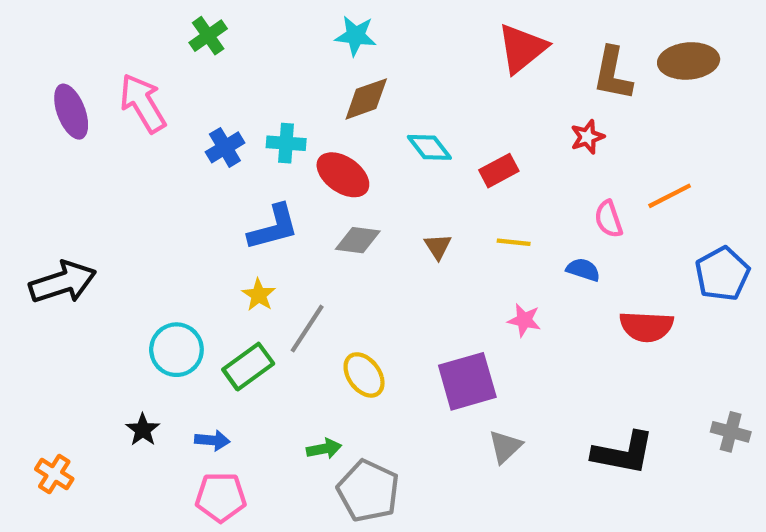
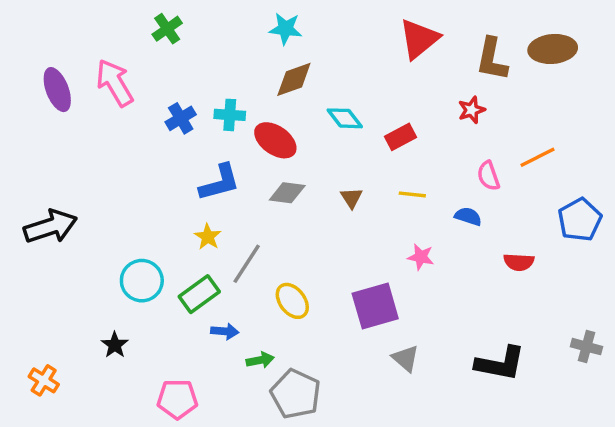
red semicircle: (646, 326) -> (519, 262), size x0.7
blue arrow: (212, 440) -> (225, 331), moved
gray triangle: (505, 447) -> (406, 358), turned -36

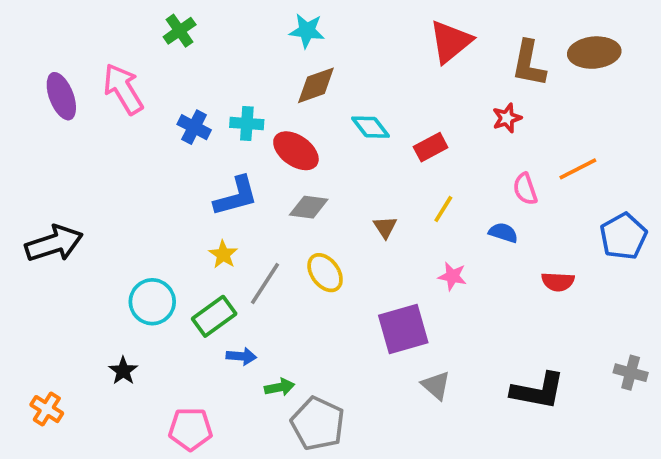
blue cross: (181, 118) -> (194, 127), turned -32
yellow line: (412, 194) -> (443, 209), turned -64
brown triangle: (351, 198) -> (385, 227), moved
yellow ellipse: (292, 301) -> (325, 273), moved

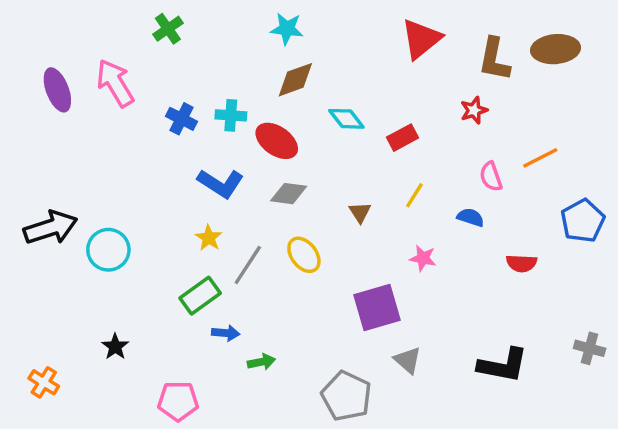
blue L-shape: (236, 196) -> (221, 183), turned 48
cyan circle: (152, 302) -> (108, 250), moved
gray pentagon: (318, 424) -> (346, 396), moved

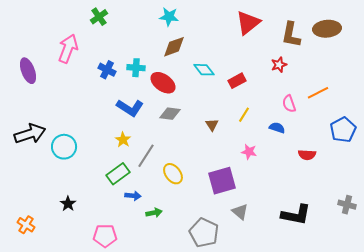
pink arrow: (115, 83) -> (68, 49), turned 52
purple ellipse: (57, 90) -> (28, 71), moved
yellow ellipse: (304, 255) -> (173, 174), moved

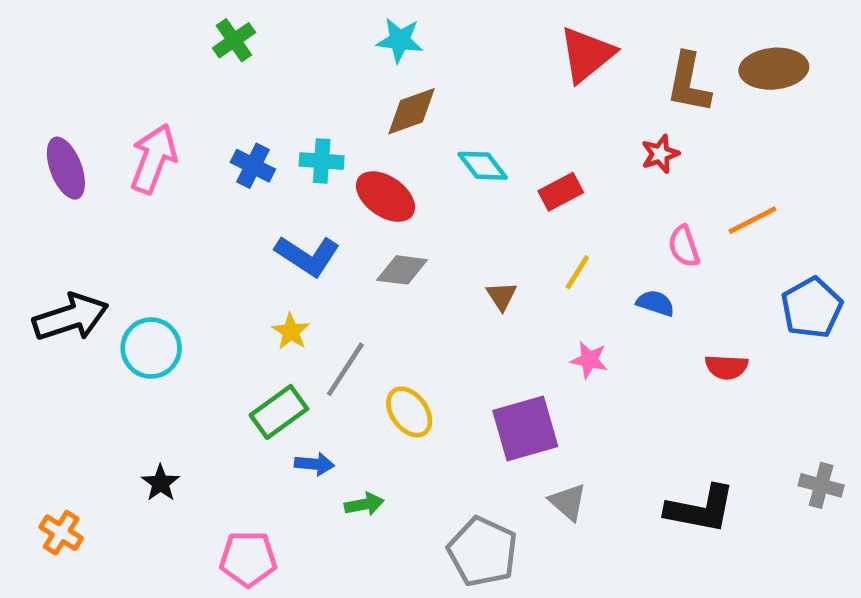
pink arrow: (68, 49) -> (153, 159), moved

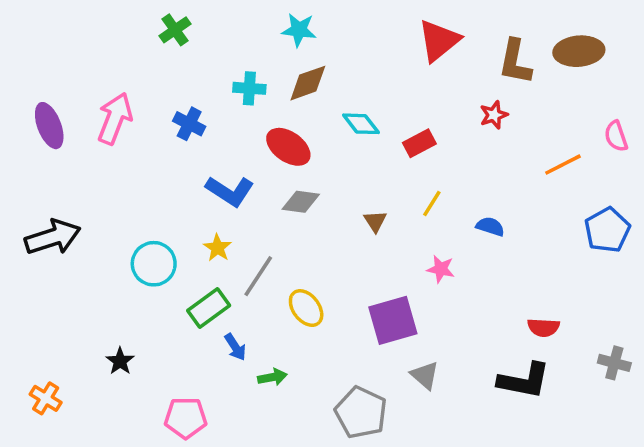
cyan cross: (322, 161) -> (249, 88), moved
pink semicircle: (684, 246) -> (616, 136), moved
cyan circle: (151, 348) -> (154, 264), moved
red semicircle: (726, 367) -> (543, 328), moved
blue arrow: (314, 464) -> (235, 347), turned 52

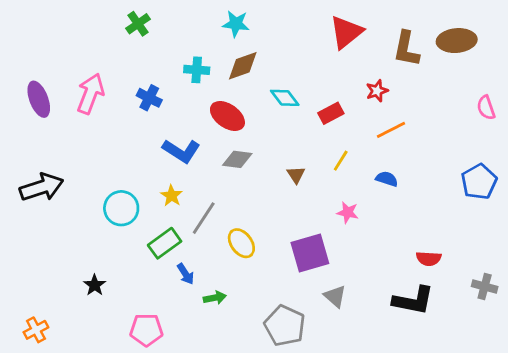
red star: (494, 115) -> (377, 91), moved
orange line: (563, 165) -> (391, 130), moved
orange cross: (46, 398) -> (36, 330), moved, turned 30

